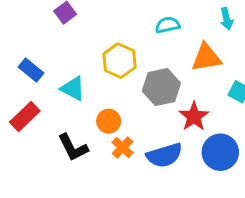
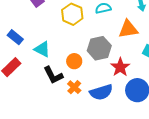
yellow hexagon: (119, 61) -> (72, 14), moved
orange circle: (109, 121) -> (74, 61), moved
black L-shape: (73, 148) -> (53, 75), moved

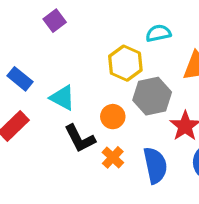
yellow hexagon: (72, 14) -> (125, 63), moved
blue semicircle: (101, 92) -> (155, 165), turned -85

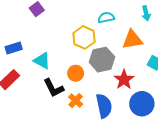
blue rectangle: (20, 79) -> (14, 48), turned -56

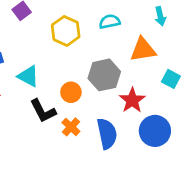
yellow hexagon: (84, 37) -> (66, 31), moved

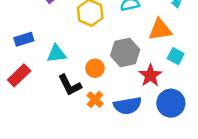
cyan triangle: (28, 76) -> (56, 54), turned -35
cyan square: (171, 79) -> (176, 56), moved
blue semicircle: (107, 134) -> (128, 106), turned 92

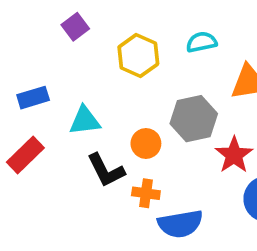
orange cross: (95, 100) -> (146, 193), turned -35
blue semicircle: (128, 106) -> (180, 224), moved

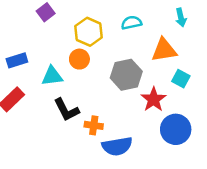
orange circle: (146, 143) -> (79, 59), moved

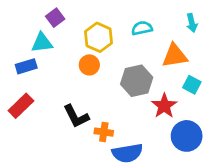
cyan triangle: (52, 76) -> (42, 43), moved

